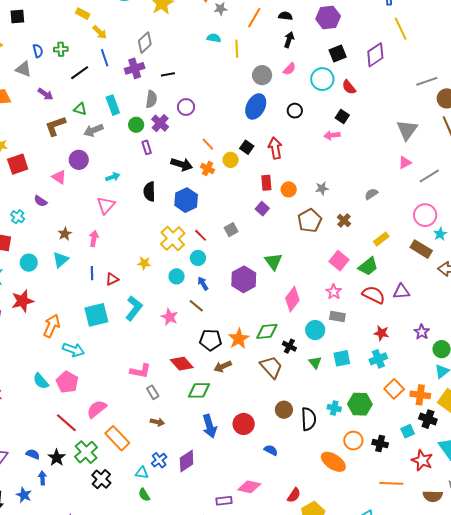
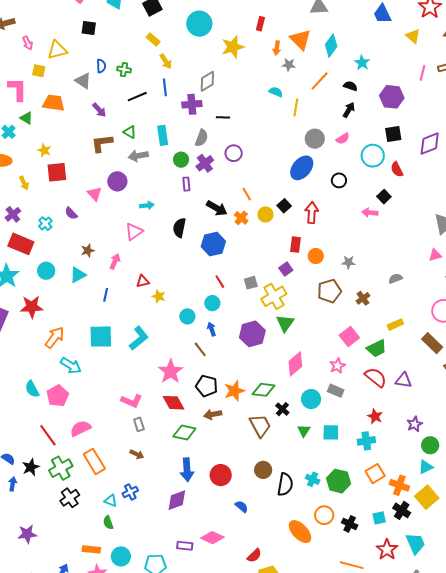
yellow cross: (173, 239) -> (274, 296), moved
red triangle: (112, 279) -> (143, 281), moved
pink star: (170, 317) -> (171, 371), moved, size x1.4
purple diamond: (187, 461) -> (177, 500), moved

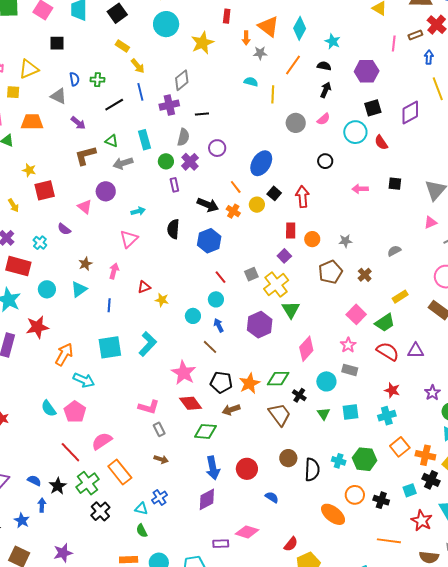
blue ellipse: (302, 168) -> (261, 163), moved
black square: (384, 197) -> (395, 184), moved, turned -32

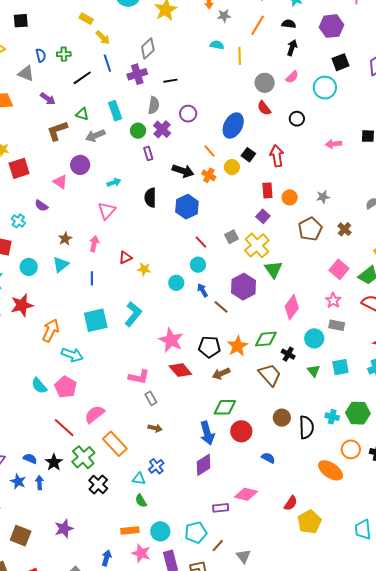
red semicircle: (381, 142) -> (264, 108), moved
brown line: (210, 347) -> (221, 307), moved
green diamond: (205, 431) -> (225, 407), moved
blue star: (22, 520) -> (18, 481), moved

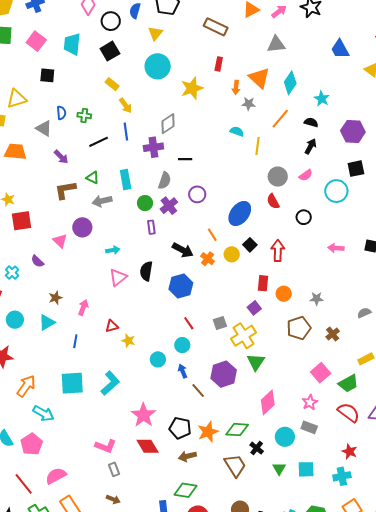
pink triangle: (107, 211) -> (118, 277), moved

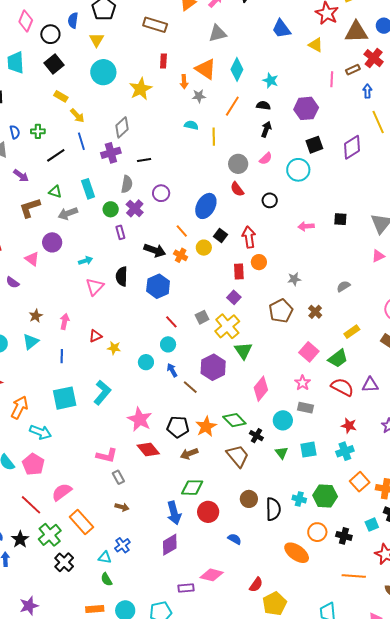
orange circle: (284, 294) -> (259, 262), moved
green diamond: (237, 430) -> (234, 420), turned 50

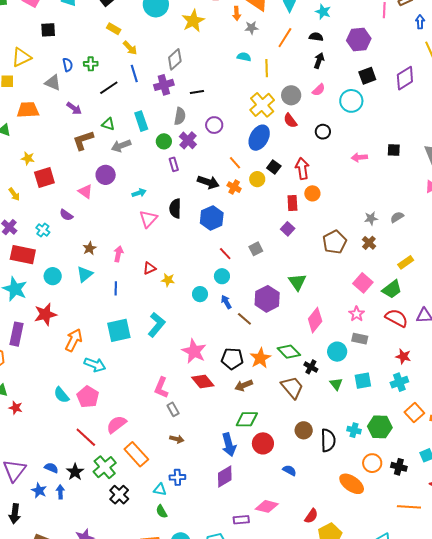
gray star: (294, 279) -> (371, 218), moved
yellow cross: (227, 326) -> (262, 105), moved
pink L-shape: (107, 455) -> (161, 388), turned 100
blue cross: (122, 545) -> (177, 477), turned 35

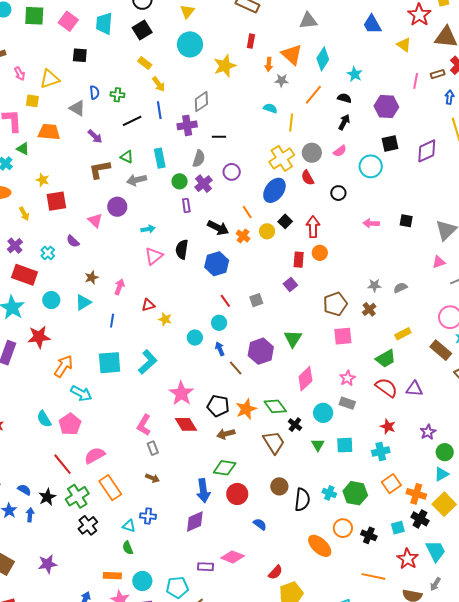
pink square: (363, 283) -> (343, 336), moved, turned 36

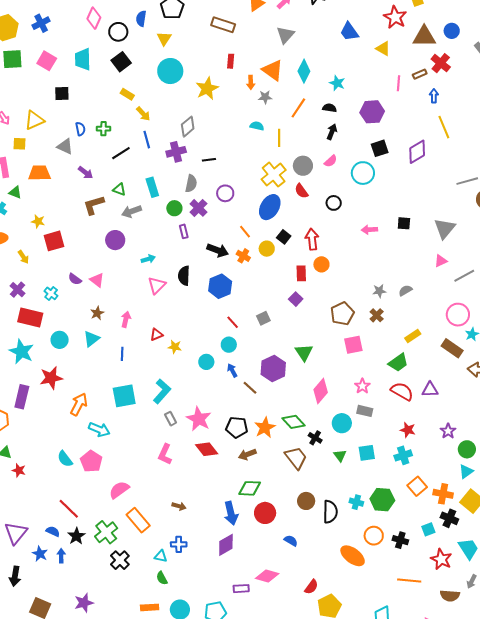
gray triangle: (308, 21) -> (285, 35), turned -36
pink triangle: (95, 220) -> (97, 280), moved
gray rectangle: (153, 448) -> (171, 419), moved
red line: (63, 464) -> (69, 509), moved

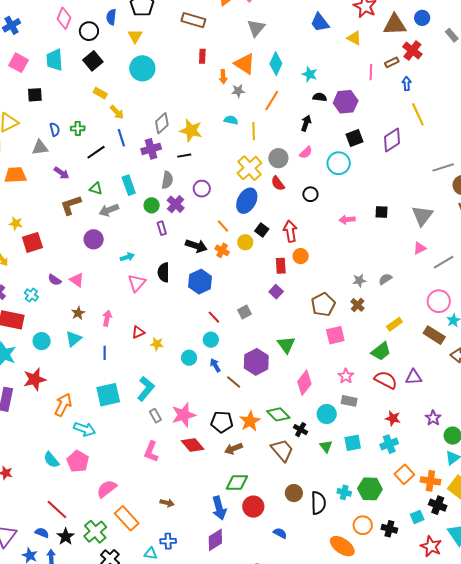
yellow star: (207, 89) -> (191, 130), moved, turned -30
black semicircle: (330, 108) -> (320, 97), moved
gray triangle: (65, 146) -> (40, 148), turned -30
pink star: (199, 419) -> (184, 415), turned 30

